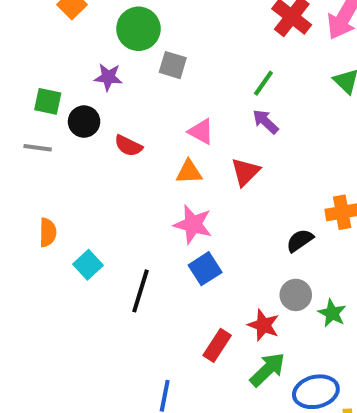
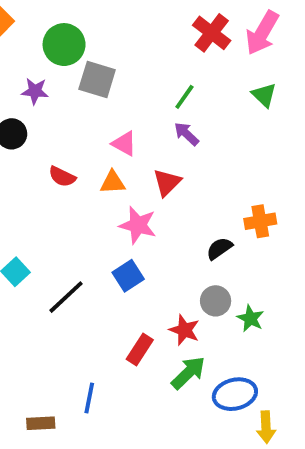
gray square: (173, 65) -> (97, 79), size x1.4
red semicircle: (128, 146) -> (62, 177), moved
pink star: (193, 224) -> (138, 225), moved
black line: (140, 291) -> (66, 297), turned 30

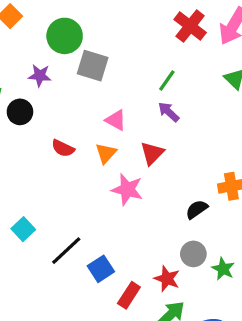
orange triangle: (113, 182) -> (106, 153), turned -45
blue square: (128, 276) -> (101, 269), moved

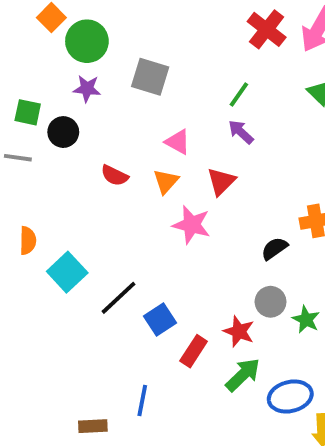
green circle: (65, 36) -> (87, 41), moved
cyan square: (23, 229) -> (67, 272), size x1.4

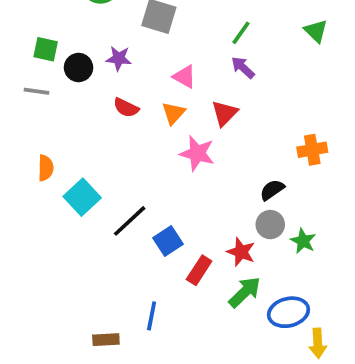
purple star: (87, 89) -> (119, 58), moved
black semicircle: (274, 248) -> (272, 190), moved

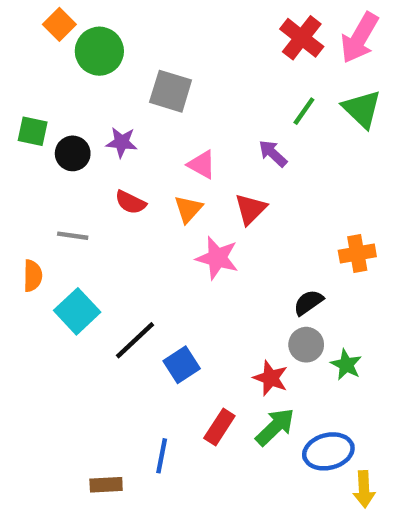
green triangle: (316, 31) -> (362, 109), size x1.4
green line: (241, 33) -> (304, 111), moved
gray line: (37, 91) -> (73, 236), moved
red rectangle: (199, 270) -> (219, 427), moved

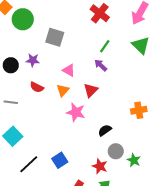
red cross: (302, 38) -> (100, 13), moved
green line: (304, 111) -> (105, 46), moved
black semicircle: (308, 302) -> (105, 130), moved
black line: (135, 340) -> (29, 164), moved

